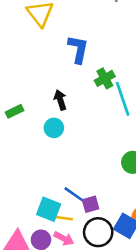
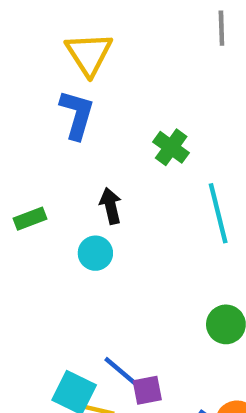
blue L-shape: (78, 49) -> (77, 115), moved
green cross: (105, 78) -> (171, 147), moved, turned -30

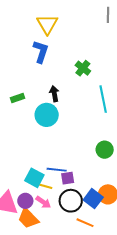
cyan circle: (95, 253) -> (47, 115), size x1.5
blue line: (122, 373) -> (57, 170), turned -36

